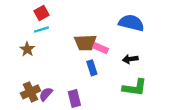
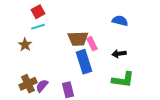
blue semicircle: (131, 23) -> (120, 21), size x0.7
pink rectangle: (101, 48) -> (92, 44), turned 40
blue rectangle: (92, 68) -> (84, 62), size x1.6

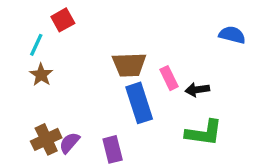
blue semicircle: (120, 21) -> (232, 35), moved
cyan line: (38, 27) -> (36, 45), moved, turned -48
pink rectangle: (92, 44) -> (169, 78), moved

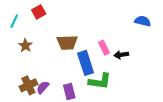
cyan line: (36, 45) -> (14, 21), moved
brown trapezoid: (129, 65) -> (67, 43), moved
green L-shape: (204, 133) -> (100, 81), moved

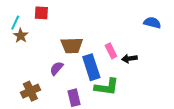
red square: (39, 12) -> (41, 13), turned 32
brown star: (25, 46) -> (21, 36), moved
purple semicircle: (43, 87) -> (57, 68), moved

